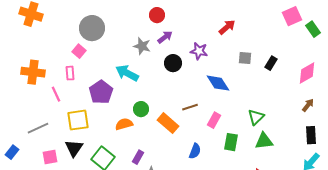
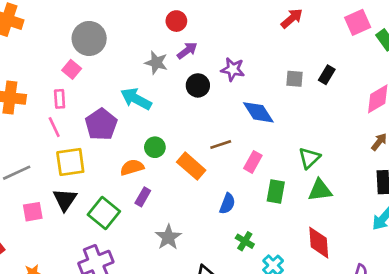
red arrow: (227, 27) -> (292, 18), moved
black rectangle: (271, 63) -> (327, 75), moved
pink line: (56, 94) -> (54, 127), moved
purple rectangle: (138, 157) -> (143, 197), moved

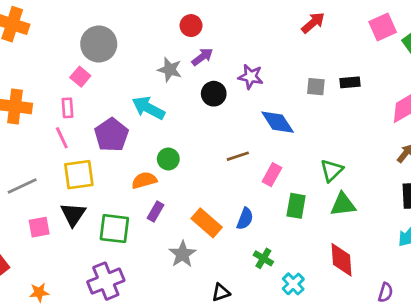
black rectangle: (327, 75) -> (350, 82), turned 54
orange rectangle: (191, 166) -> (207, 223), moved
green square: (104, 213) -> (114, 229), turned -32

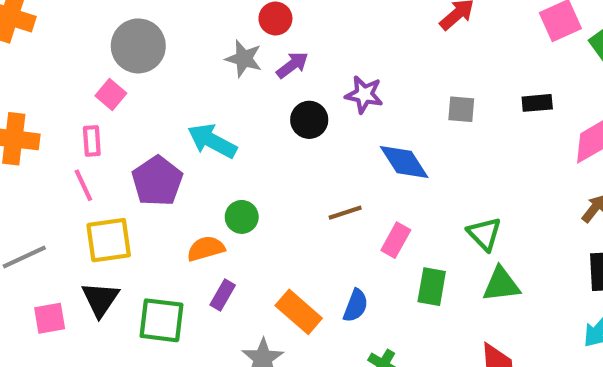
gray star: (170, 70) -> (244, 59), moved
black rectangle: (350, 82) -> (537, 103), moved
green triangle: (332, 170) -> (484, 234), turned -30

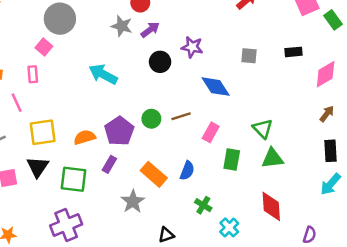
purple pentagon: (157, 181) -> (119, 131), moved
pink line: (83, 185) -> (17, 103), moved
green circle: (242, 217) -> (151, 119), moved
orange semicircle: (206, 249) -> (85, 137), moved

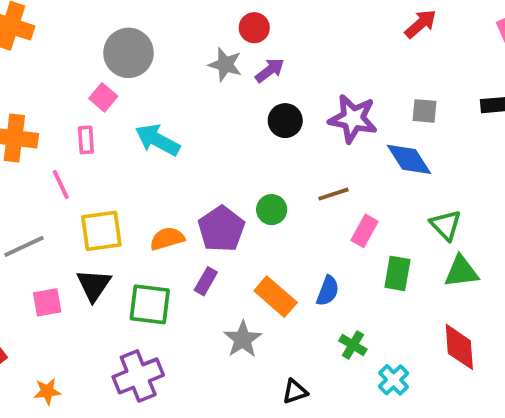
purple star: (192, 47) -> (353, 119), moved, size x1.4
cyan arrow: (103, 74) -> (158, 140), moved
blue diamond: (216, 87) -> (409, 159), moved
brown line: (181, 116) -> (334, 194), moved

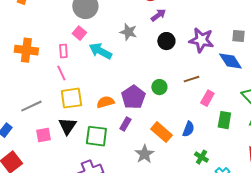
gray star: (225, 64) -> (128, 32), moved
pink square: (103, 97) -> (79, 33), moved
pink line: (61, 184) -> (61, 73), moved

